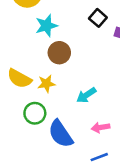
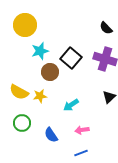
black square: (98, 18) -> (71, 58), moved, size x1.5
green circle: (35, 113) -> (22, 123), moved
blue semicircle: (61, 134) -> (51, 135), size x0.7

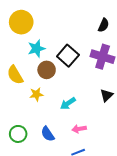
black semicircle: (106, 28) -> (104, 25), turned -112
yellow semicircle: (19, 92) -> (15, 75), moved, turned 30
green circle: (22, 123) -> (18, 134), moved

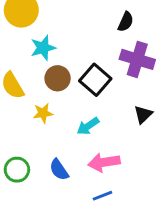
black semicircle: (104, 25) -> (126, 22), moved
black square: (68, 56) -> (95, 80), moved
pink arrow: (79, 129) -> (104, 162), size x1.5

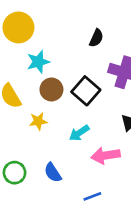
black semicircle: (126, 22) -> (96, 38), moved
pink arrow: (104, 162) -> (106, 155), moved

